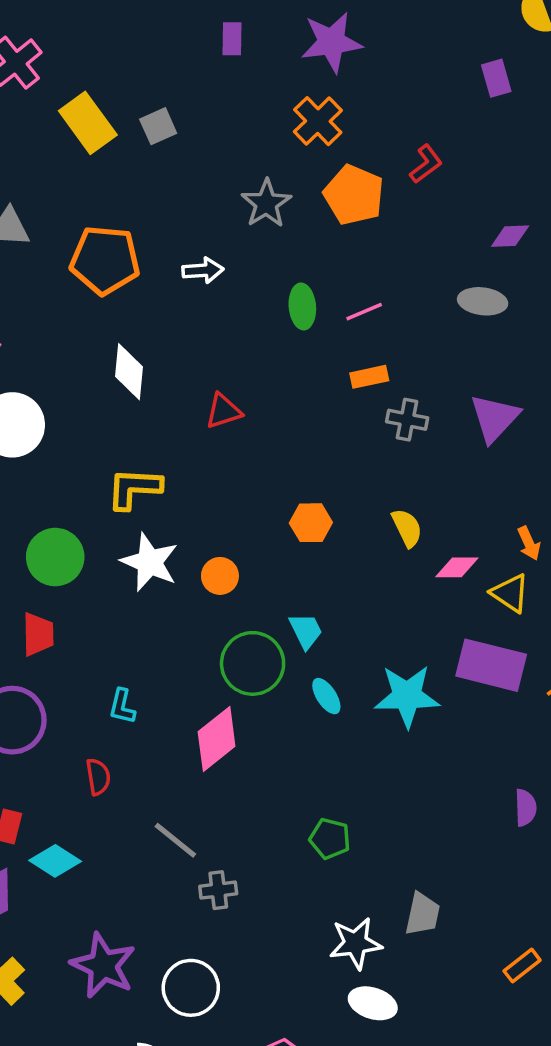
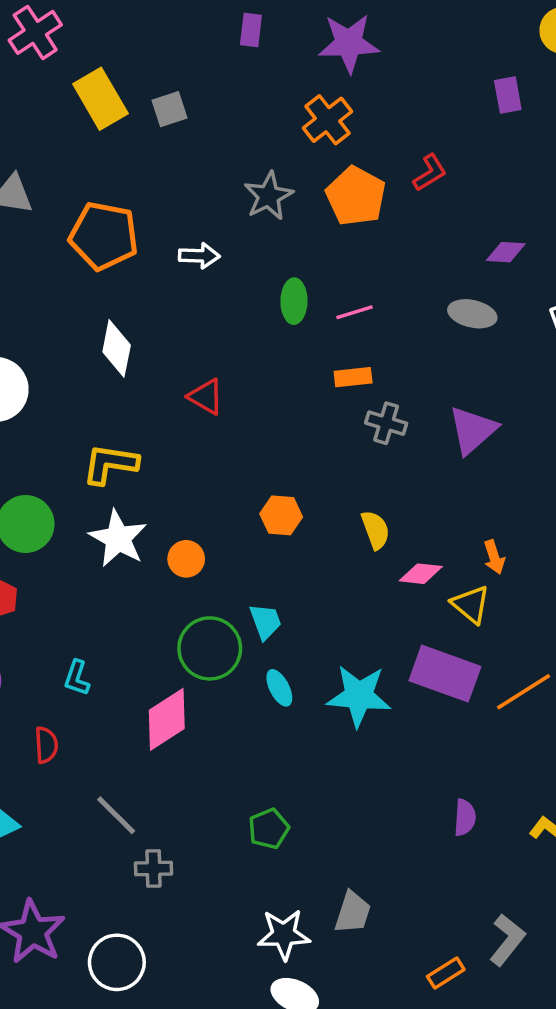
red triangle: (223, 411) -> (206, 397), turned 42
green pentagon: (330, 839) -> (269, 829), turned 30

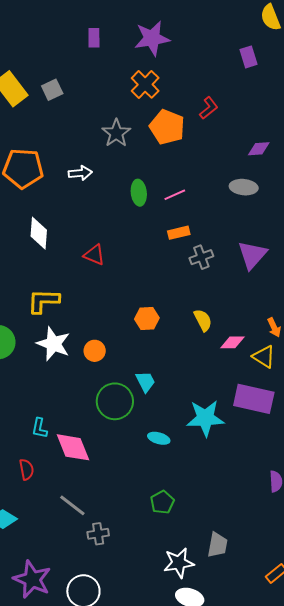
gray cross: (386, 423) -> (201, 257), turned -30
cyan ellipse: (279, 688) -> (159, 438), moved, turned -40
pink diamond: (167, 719) -> (73, 447), moved, turned -72

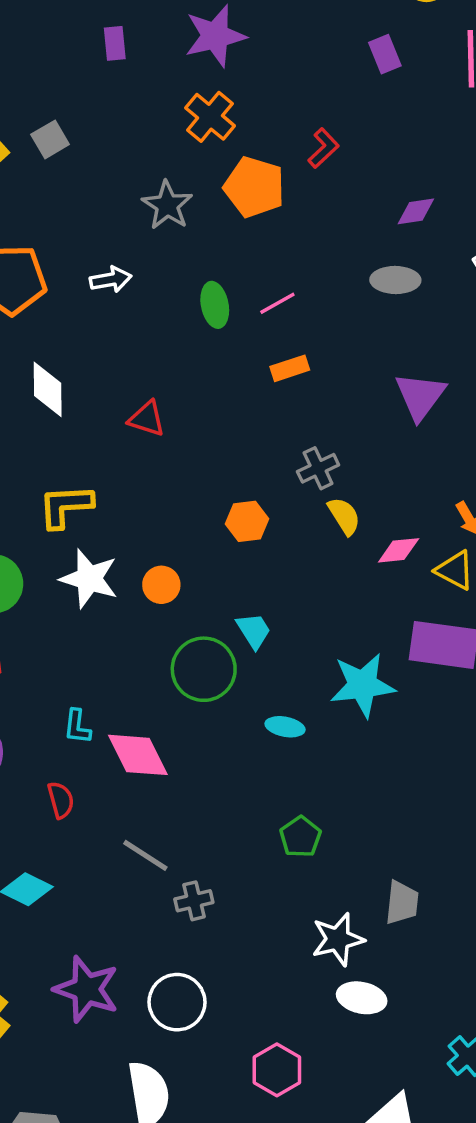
gray cross: (201, 257) -> (318, 468), moved

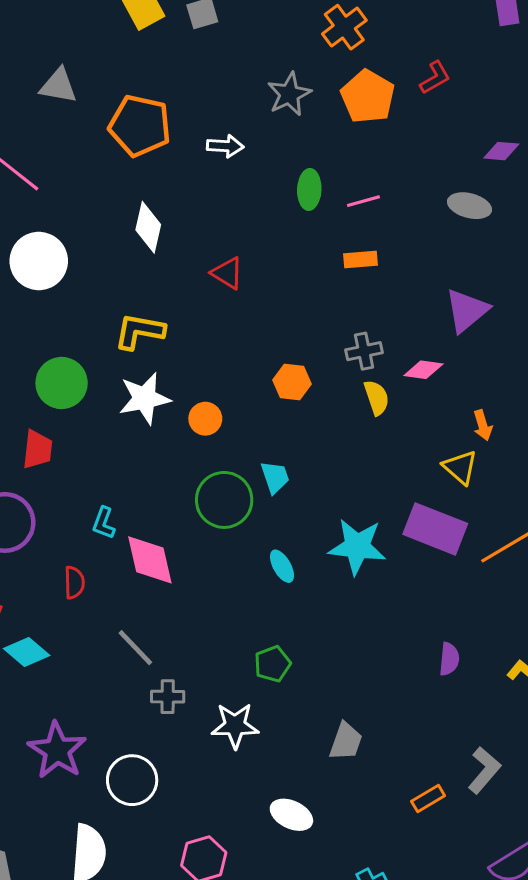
pink diamond: (399, 550) -> (423, 370), moved
white star: (89, 579) -> (145, 398), turned 30
cyan ellipse: (285, 727) -> (282, 566), turned 36
white star: (338, 939) -> (235, 725), moved

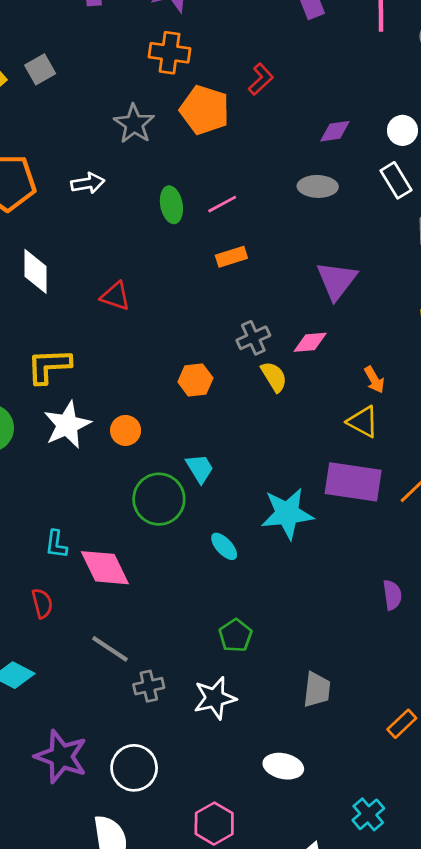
orange cross: (344, 27) -> (170, 53), turned -33

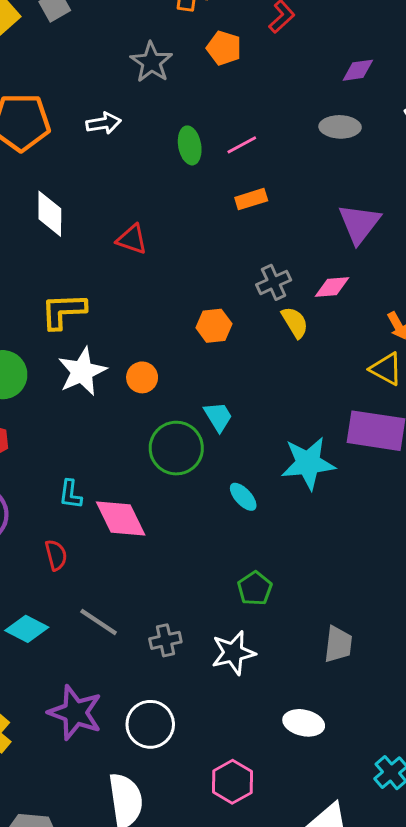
orange pentagon: (205, 110) -> (224, 48), size x0.7
gray line: (110, 649) -> (99, 622), moved

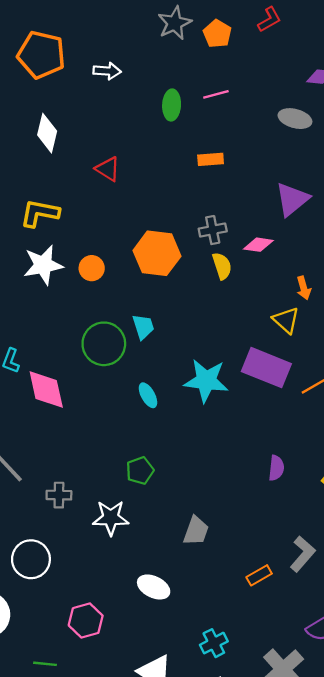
gray star: (151, 62) -> (175, 23), moved
pink line: (242, 145) -> (216, 94), moved
orange hexagon: (214, 326) -> (157, 253), size x1.6
orange circle: (142, 377) -> (92, 268), moved

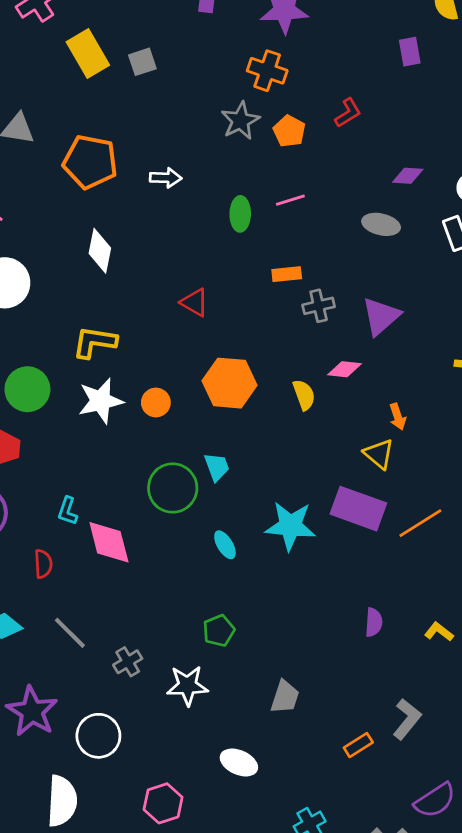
red triangle: (108, 169) -> (195, 302), moved
gray cross: (213, 230) -> (319, 306), moved
gray cross: (59, 495) -> (128, 662), turned -30

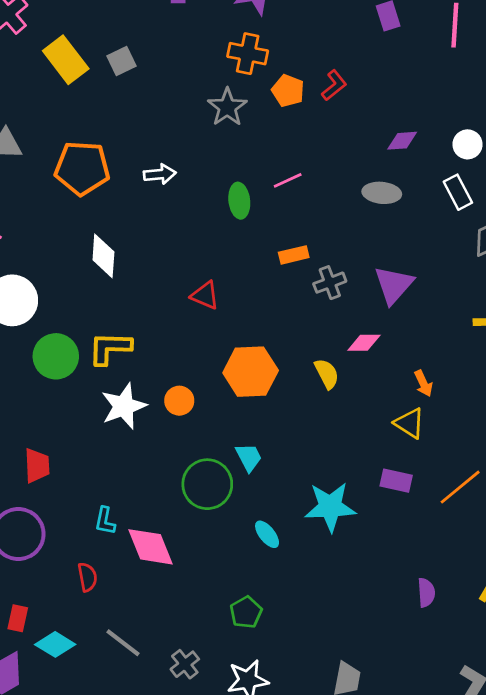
orange pentagon: (289, 131) -> (288, 91), moved
green circle: (27, 389) -> (56, 356), moved
purple rectangle: (358, 509) -> (396, 481), size x0.6
green pentagon: (219, 631) -> (246, 612), moved

